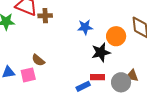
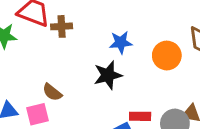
black star: (101, 52) -> (108, 75), moved

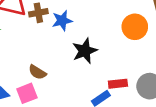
blue star: (121, 42) -> (62, 21), moved

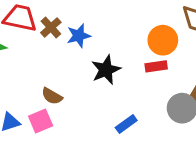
brown cross: (38, 13) -> (51, 27), turned -30
red rectangle: (118, 84) -> (156, 66), moved

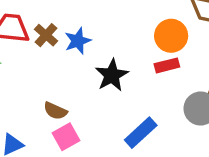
pink square: (41, 121) -> (66, 137), moved
blue rectangle: (126, 124) -> (141, 133), size x1.4

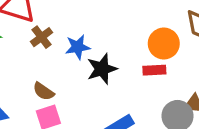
brown cross: (46, 35) -> (41, 37), moved
blue star: (78, 41) -> (78, 47), moved

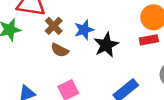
brown semicircle: (43, 91) -> (60, 50), moved

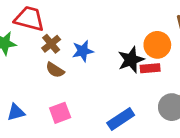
black star: (106, 45) -> (131, 60), moved

